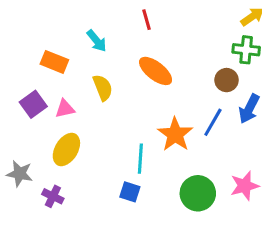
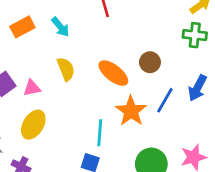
orange rectangle: (54, 62) -> (22, 27), moved, turned -50
orange ellipse: (156, 71) -> (113, 73), moved
brown circle: (227, 80) -> (150, 62), moved

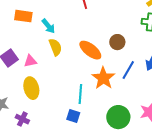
orange rectangle: (22, 27) -> (23, 16), turned 36
cyan arrow: (60, 27) -> (48, 26), moved
yellow ellipse: (33, 125) -> (31, 88), turned -45

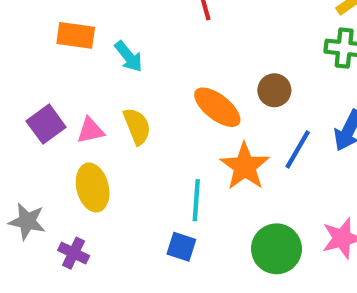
yellow semicircle: (55, 47) -> (137, 126), moved

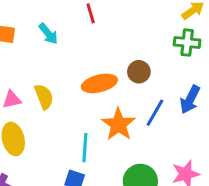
cyan arrow: (129, 56) -> (48, 34), moved
orange ellipse: (217, 107) -> (99, 83), turned -52

